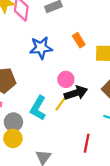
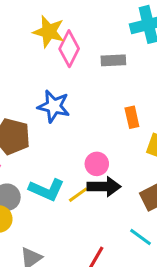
blue star: (41, 48) -> (54, 106), moved
cyan L-shape: (38, 108) -> (47, 190), turned -115

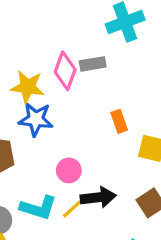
yellow star: (49, 32) -> (28, 87), moved
pink diamond: (69, 49) -> (65, 71), moved
pink circle: (97, 164) -> (69, 170), moved

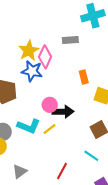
pink diamond: (65, 71) -> (45, 57), moved
yellow star: (28, 87) -> (29, 51), turned 30
black arrow: (98, 197) -> (63, 112), moved

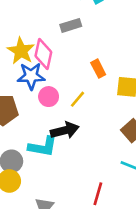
pink circle: (50, 105) -> (49, 97), moved
black arrow: (63, 112) -> (65, 130), moved
yellow line: (49, 129) -> (77, 99), moved

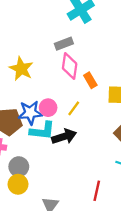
pink diamond: (43, 54) -> (70, 66), moved
blue star: (31, 76) -> (30, 113), moved
cyan L-shape: (43, 147) -> (42, 131), moved

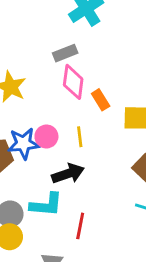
yellow line: (74, 108) -> (80, 137), turned -42
cyan L-shape: (42, 131) -> (46, 205), moved
red line: (97, 191) -> (80, 226), moved

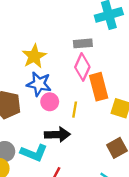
orange rectangle: (101, 100) -> (99, 87), size x1.6
blue star: (23, 144) -> (39, 84), moved

